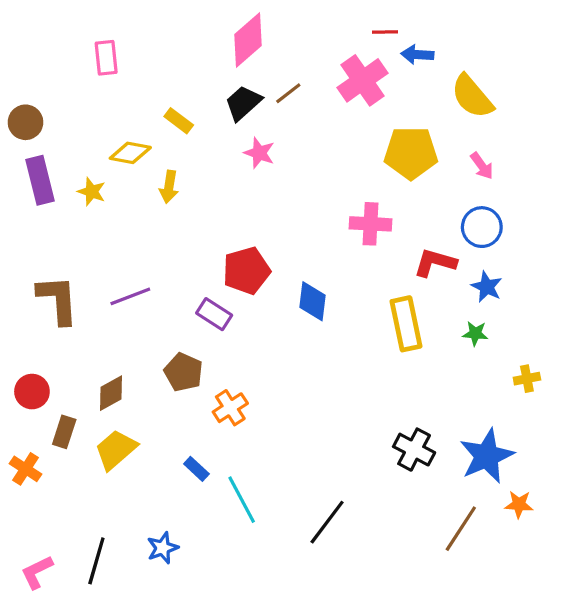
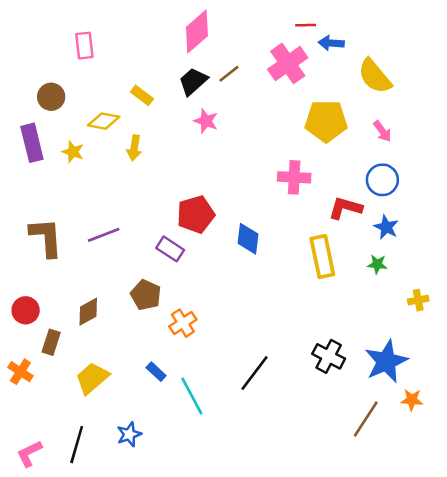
brown circle: (26, 122) -> (51, 97), moved
yellow trapezoid: (116, 450) -> (92, 378), moved
black line: (327, 522) -> (254, 373), moved

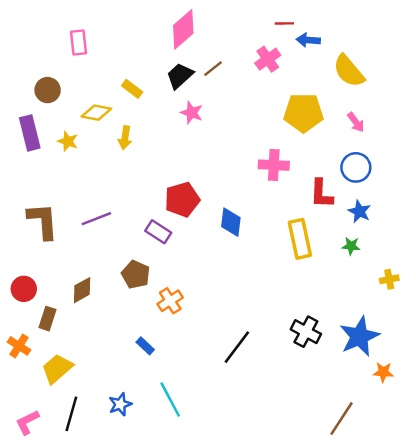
pink cross: (288, 63) -> (268, 59), size x0.7
red L-shape: (345, 208) -> (321, 194), turned -104
yellow trapezoid: (92, 378) -> (57, 369), moved
cyan line: (192, 396) -> (170, 400), moved
brown line: (366, 419) -> (342, 419), moved

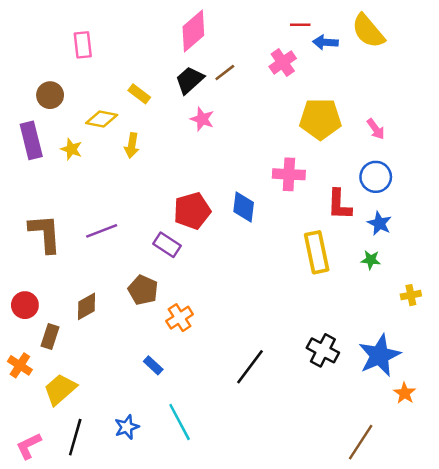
yellow semicircle: (349, 71) -> (368, 31), moved
blue diamond: (231, 222) -> (244, 207), moved
orange star: (383, 372) -> (405, 393), turned 30

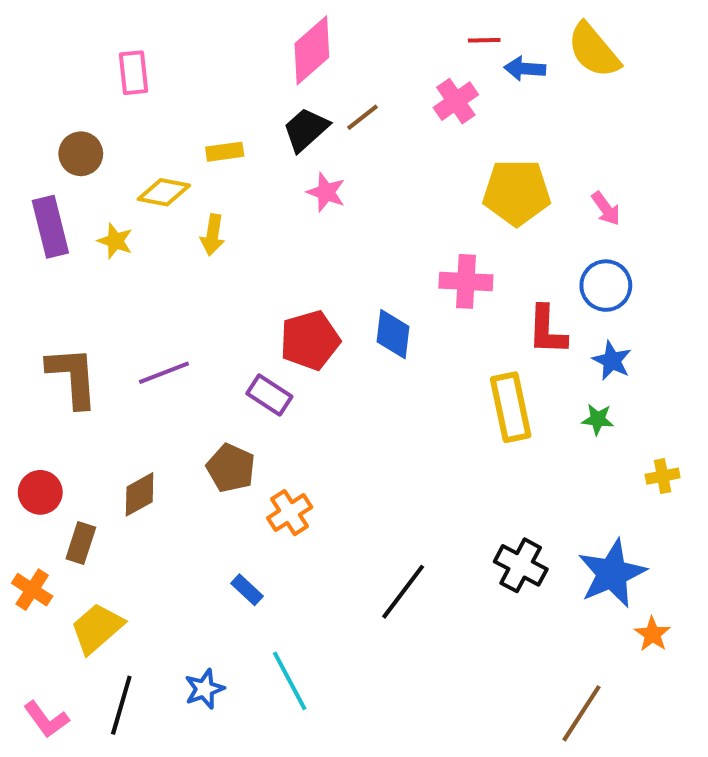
yellow rectangle: (139, 94) -> (225, 152), turned -45
pink L-shape: (29, 446) -> (46, 719), turned -100

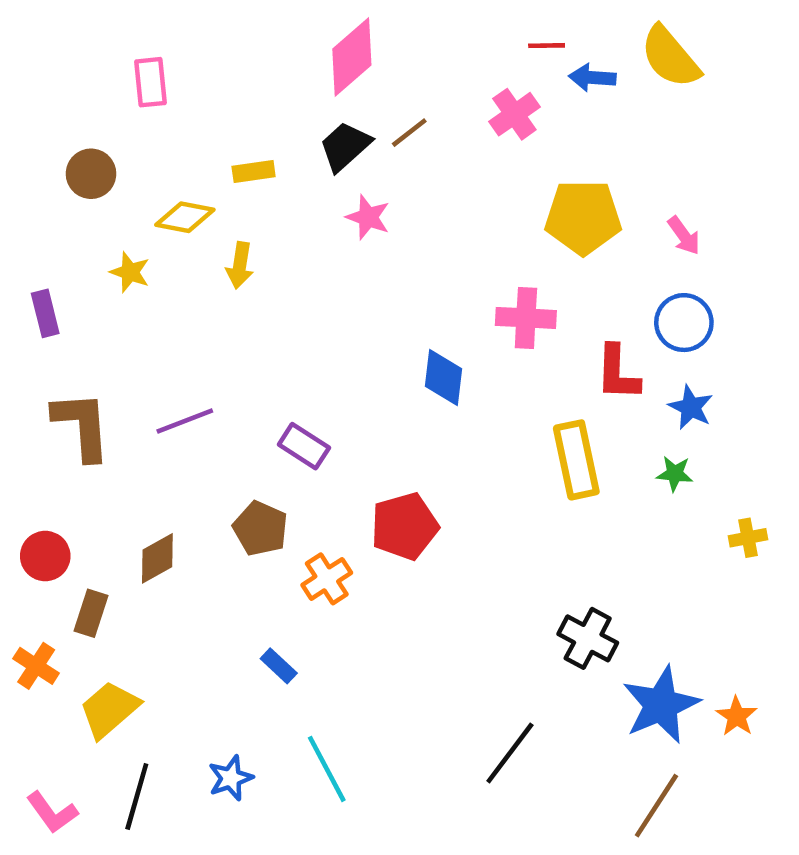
purple rectangle: (50, 227) -> (45, 313), moved, size x0.7
red pentagon: (310, 340) -> (405, 526), moved
blue star: (612, 573) -> (661, 705), moved
black line: (403, 592) -> (510, 753), moved

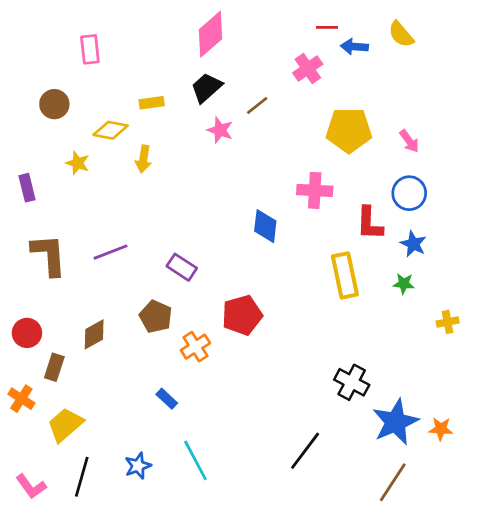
yellow semicircle: (670, 57) -> (401, 34), size x0.7
brown line: (409, 133) -> (257, 105), moved
orange star: (737, 716) -> (441, 429), turned -30

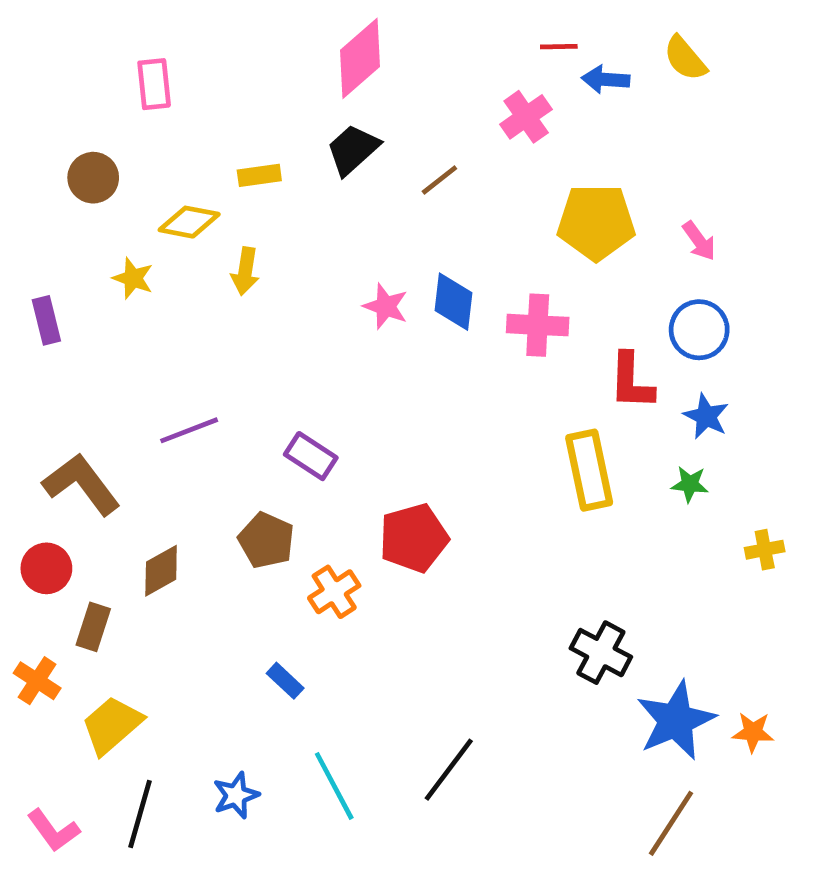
pink star: (220, 130) -> (386, 306), moved
blue diamond: (265, 226) -> (453, 302), moved
brown L-shape: (49, 255) -> (82, 484), moved, turned -33
black line: (305, 451) -> (449, 770), moved

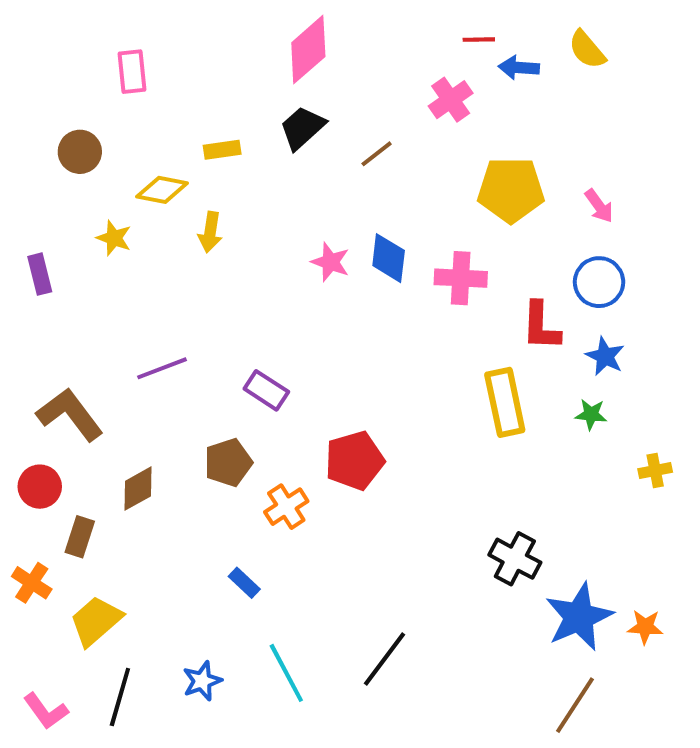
brown pentagon: (266, 540) -> (228, 463), turned 30

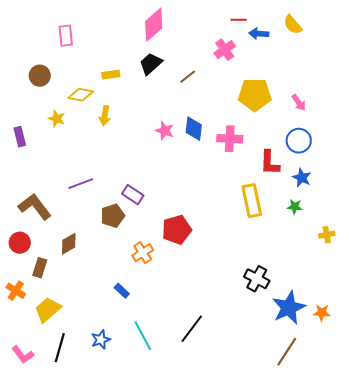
brown pentagon: (228, 463) -> (113, 216), moved

